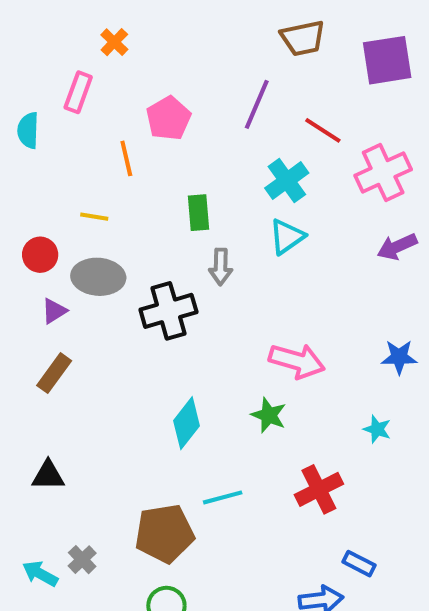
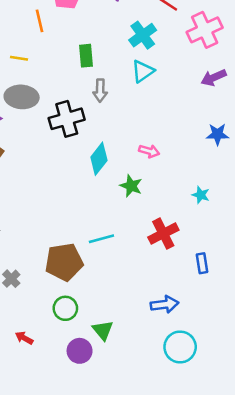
blue star: (399, 357) -> (217, 134), moved
pink arrow: (297, 361) -> (149, 151), size x0.6
cyan diamond: (187, 423) -> (99, 159), moved
blue rectangle: (359, 564) -> (202, 263), moved, turned 54

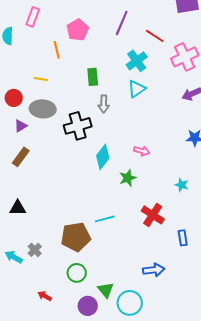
green star: (131, 186) -> (128, 178), turned 30
red cross: (163, 234) -> (153, 215), turned -30
cyan circle: (180, 347) -> (130, 303), moved

